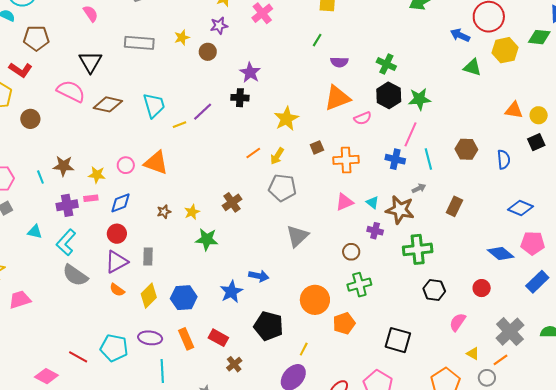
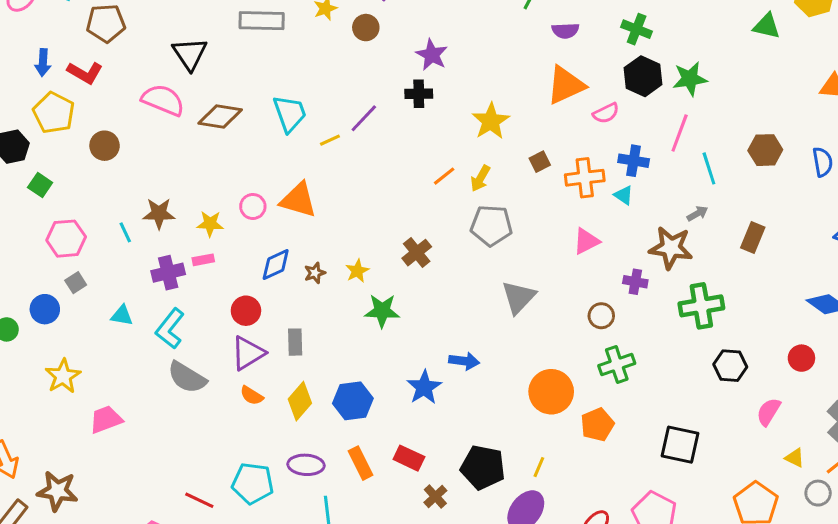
blue cross: (395, 159) -> (634, 161), moved
cyan triangle: (372, 202) -> (624, 195), moved
blue diamond: (121, 203) -> (276, 264), moved
black pentagon: (269, 326) -> (483, 467), moved

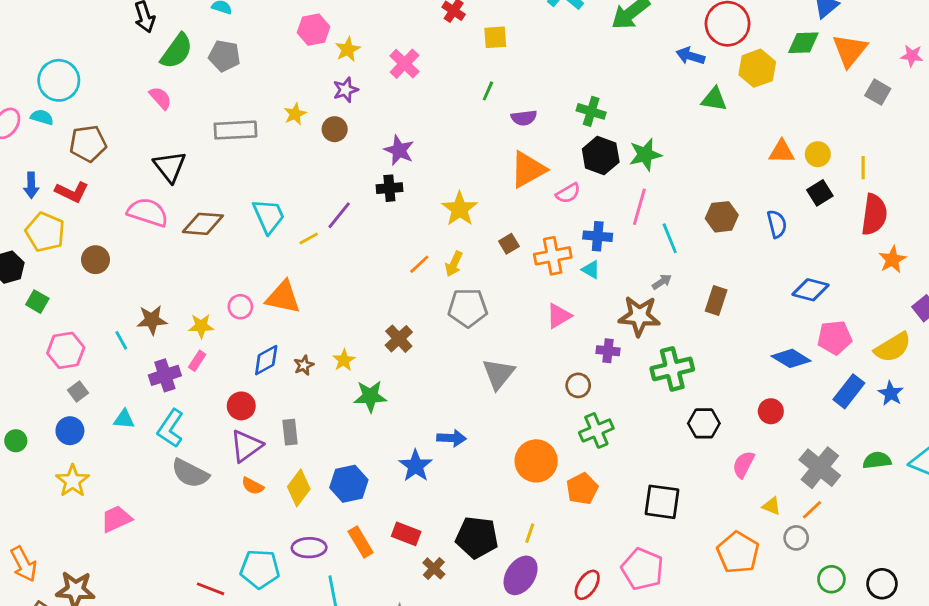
pink rectangle: (203, 260) -> (197, 361), turned -42
blue circle: (45, 309) -> (70, 431), moved

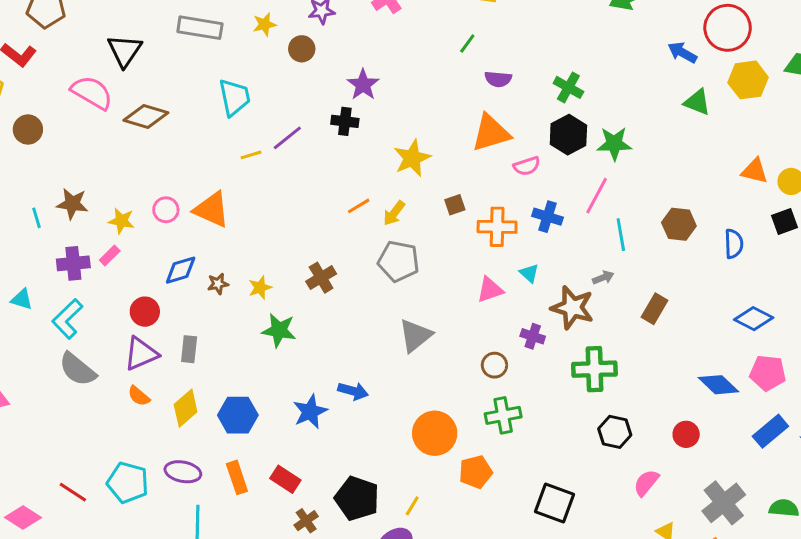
cyan trapezoid: (269, 216) -> (234, 97), moved
cyan triangle: (591, 270) -> (529, 273), moved

